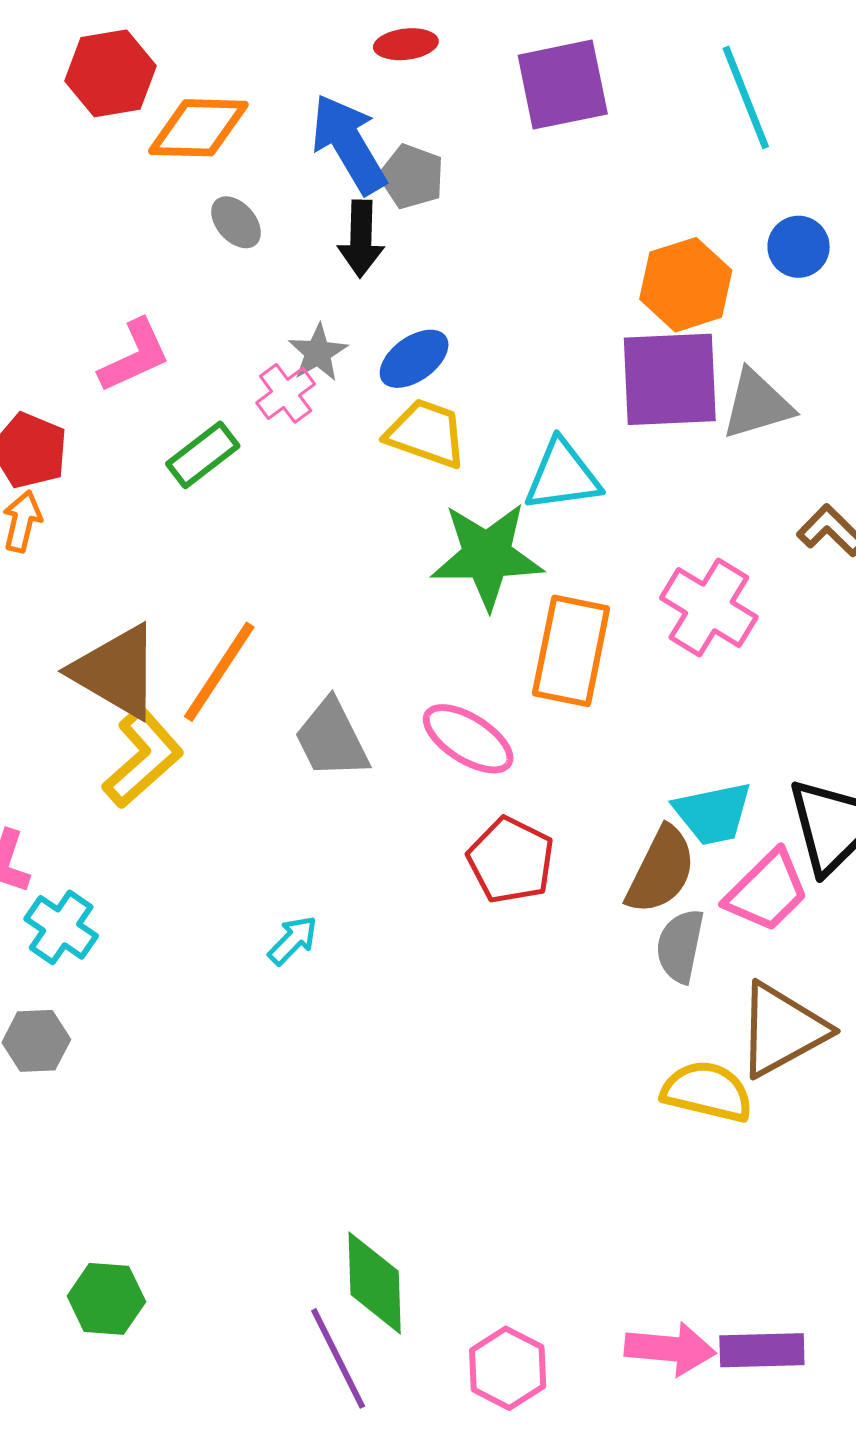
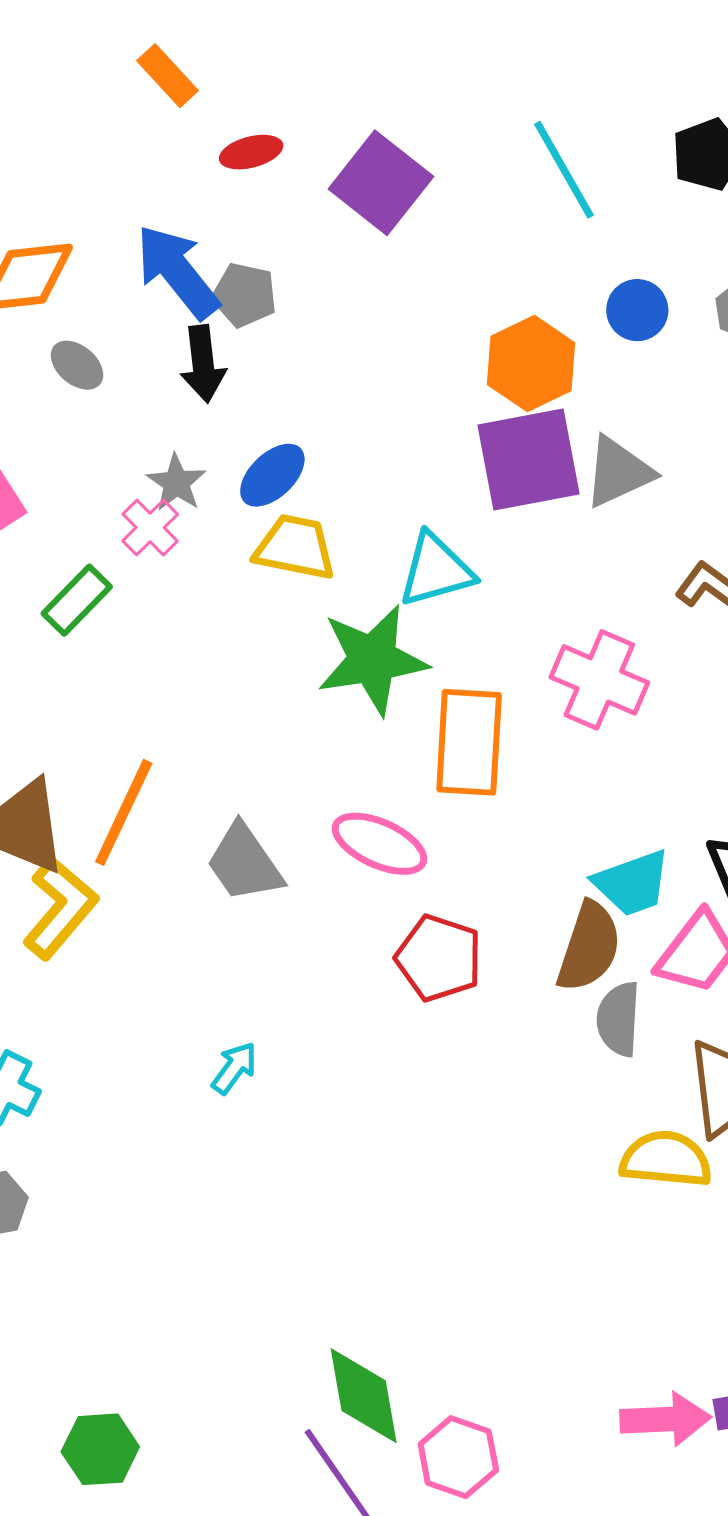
red ellipse: (406, 44) -> (251, 152), moved
purple square: (563, 85) -> (381, 183), turned -32
pink hexagon: (508, 1368) -> (458, 1457), moved

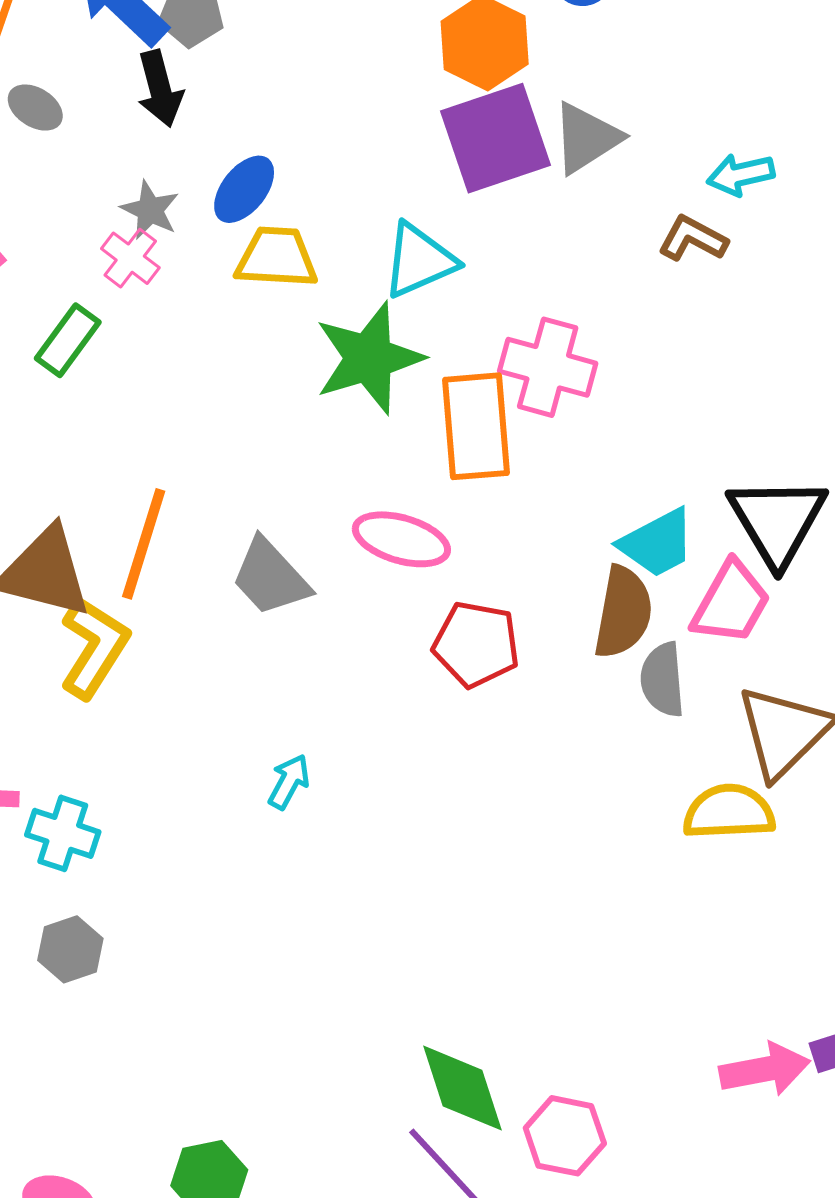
pink cross: (599, 680) -> (548, 367), moved

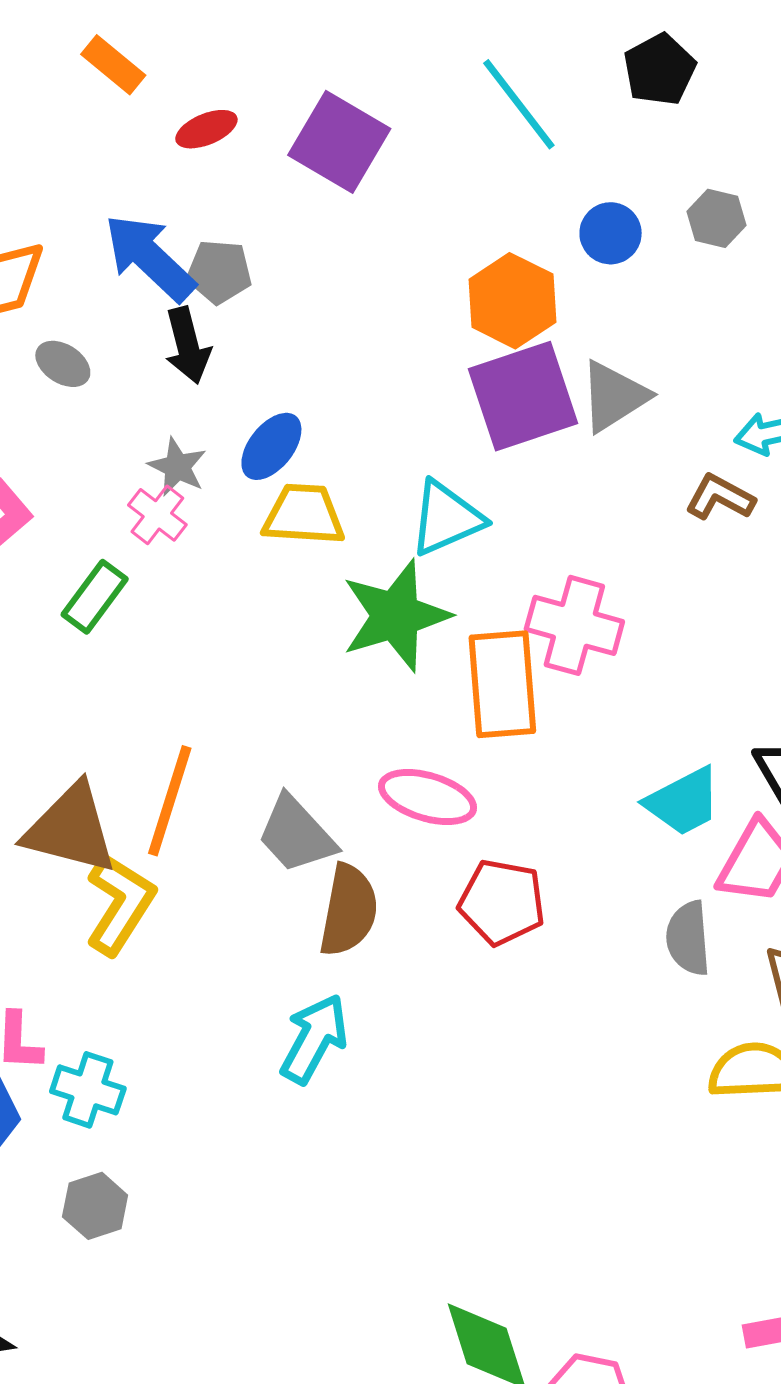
brown semicircle: (623, 612) -> (349, 910), moved
cyan arrow: (289, 782) -> (314, 1039), size x1.6

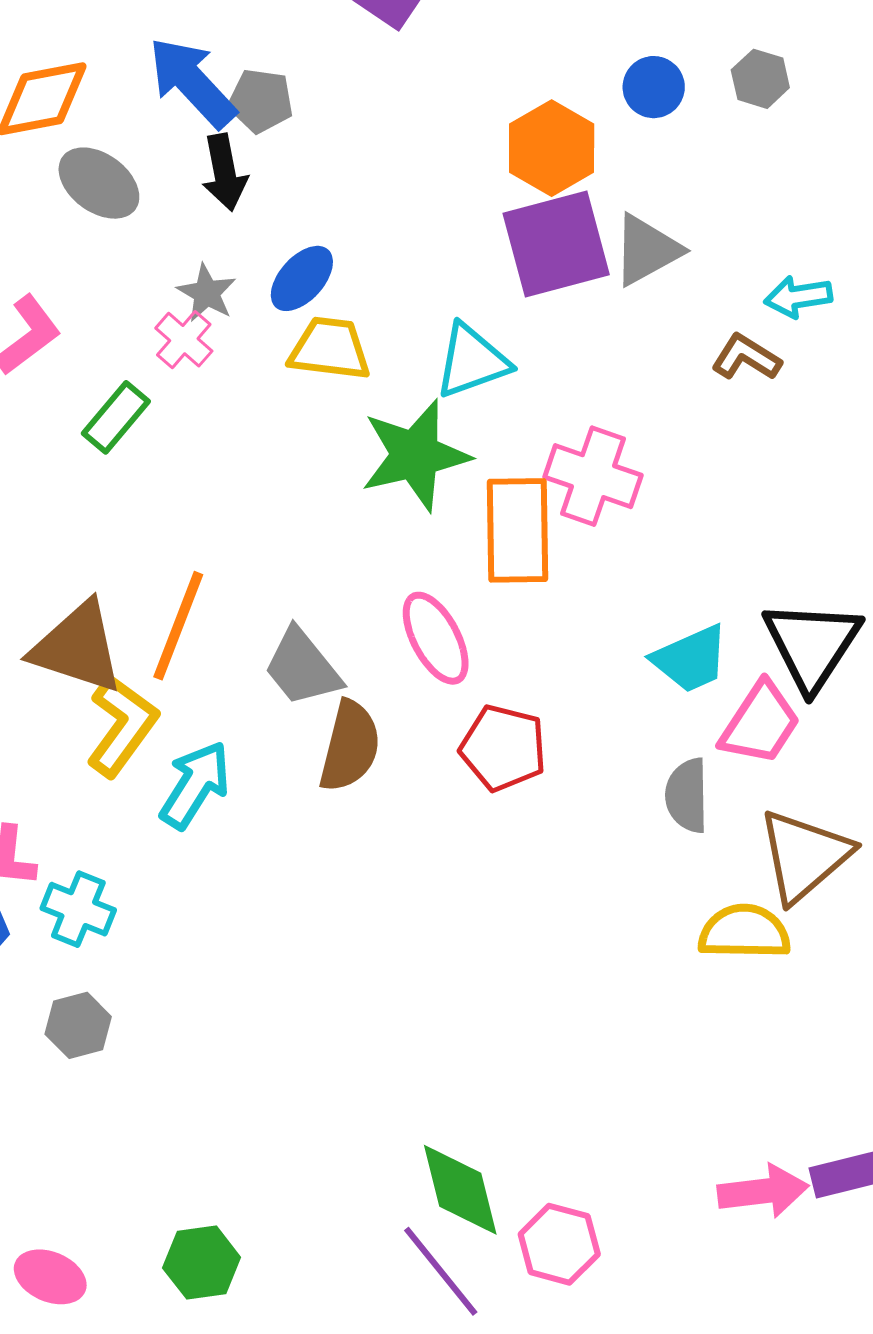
gray ellipse: (63, 364) -> (99, 183), size x1.5
pink ellipse: (428, 797) -> (436, 638), turned 42
cyan arrow: (314, 1039) -> (195, 785), moved

